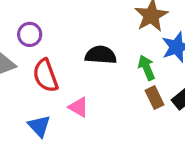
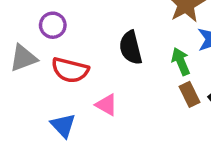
black semicircle: (101, 55) -> (131, 48), turned -108
red semicircle: (45, 75) -> (70, 70), turned -56

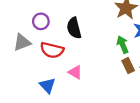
black semicircle: (131, 48) -> (74, 28), moved

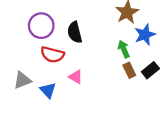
purple circle: (41, 21) -> (41, 26), size x1.5
gray triangle: (22, 42) -> (22, 80), moved

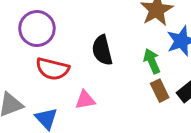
black semicircle: (75, 32) -> (102, 50), moved
pink triangle: (76, 77) -> (85, 100), turned -40

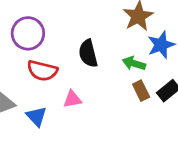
green arrow: (152, 61) -> (134, 63), turned -50

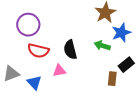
black semicircle: (88, 53) -> (70, 50), moved
brown rectangle: (141, 91) -> (112, 79), moved, turned 32

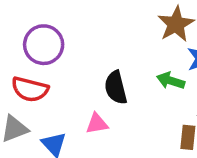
red semicircle: (38, 51) -> (30, 89), moved

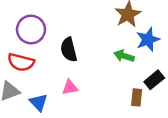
black semicircle: (116, 88) -> (69, 50), moved

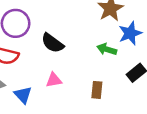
black semicircle: (69, 50) -> (53, 43), turned -40
brown rectangle: (137, 97) -> (97, 90), moved

